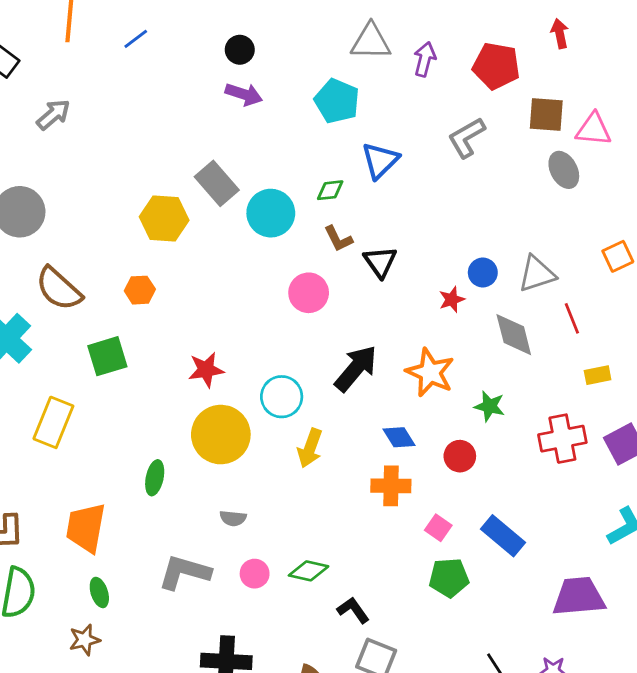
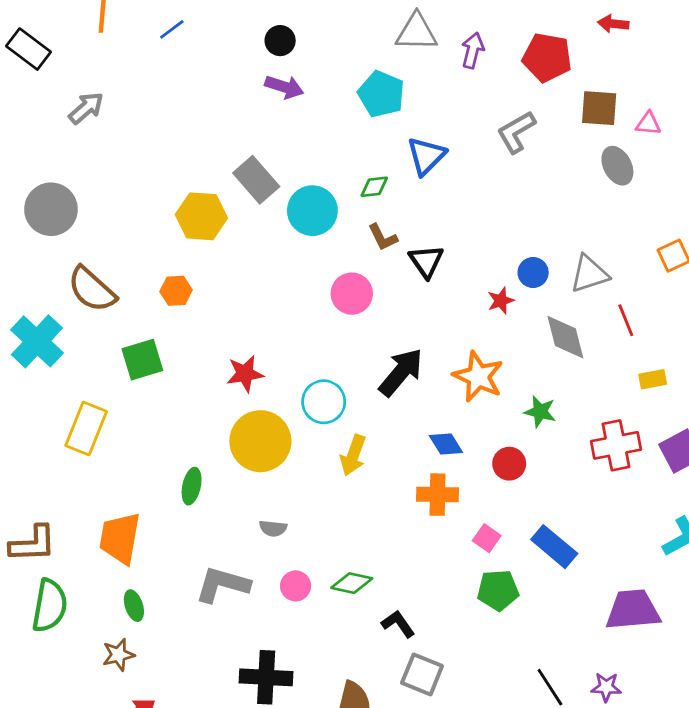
red arrow: (560, 34) -> (613, 24), turned -72
pink triangle: (593, 129) -> (648, 124), size x0.7

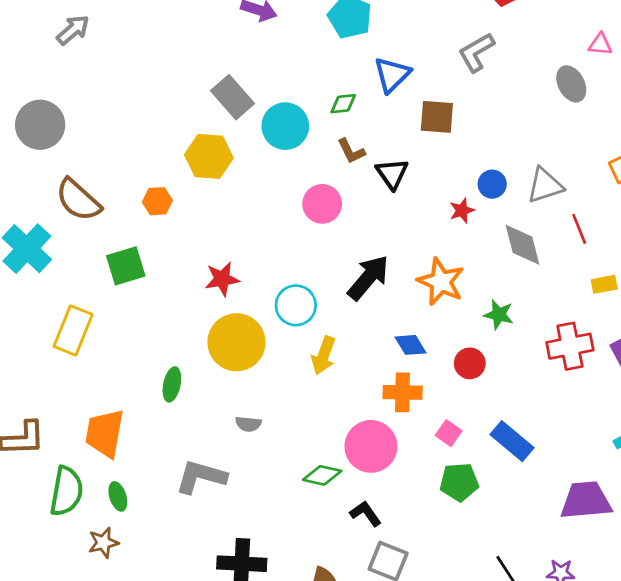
brown square: (599, 108) -> (437, 117), moved
yellow hexagon: (201, 216) -> (209, 156), moved
pink circle: (296, 586) -> (371, 446), moved, size x1.8
green semicircle: (50, 606) -> (66, 491), moved

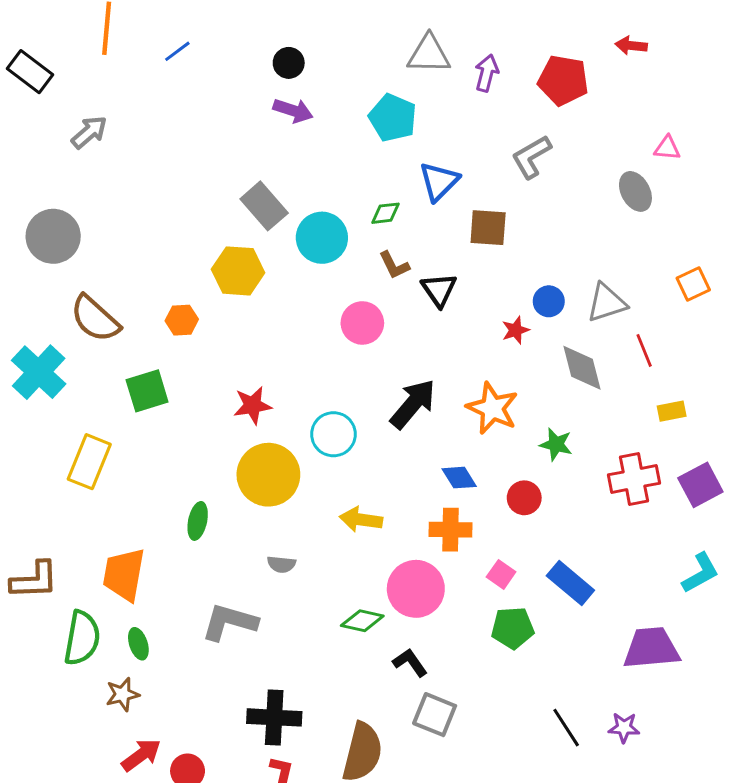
yellow arrow: (323, 355) -> (361, 519), moved, turned 78

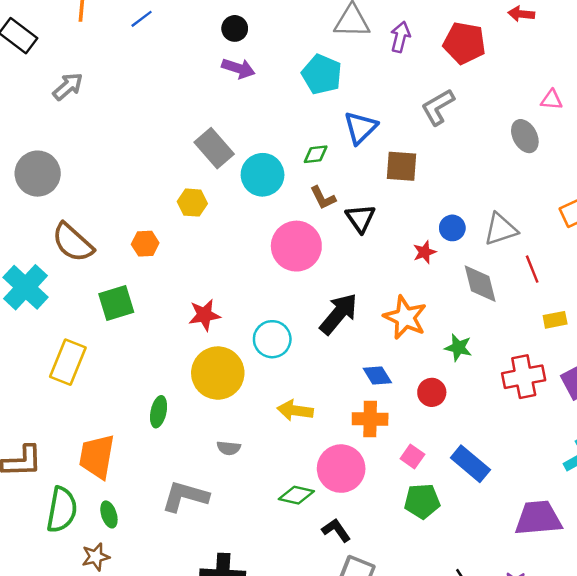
yellow hexagon: (238, 271) -> (192, 203), size x0.7
pink circle: (362, 323) -> (296, 246), size x1.4

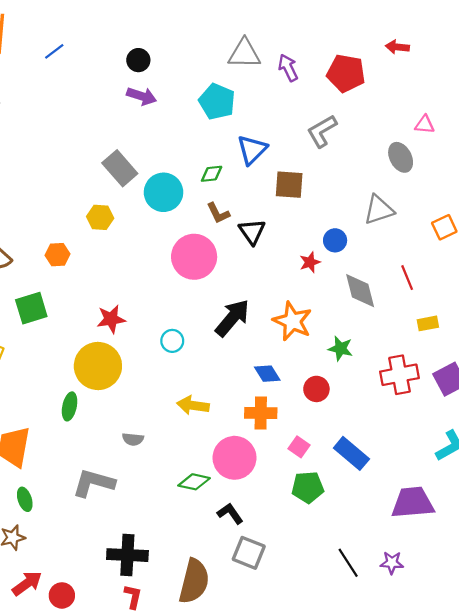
purple arrow: (400, 37) -> (288, 68), turned -40
gray triangle: (501, 229) -> (379, 210), moved
cyan circle: (272, 339) -> (172, 341), size x0.7
yellow circle: (218, 373) -> (98, 366), moved

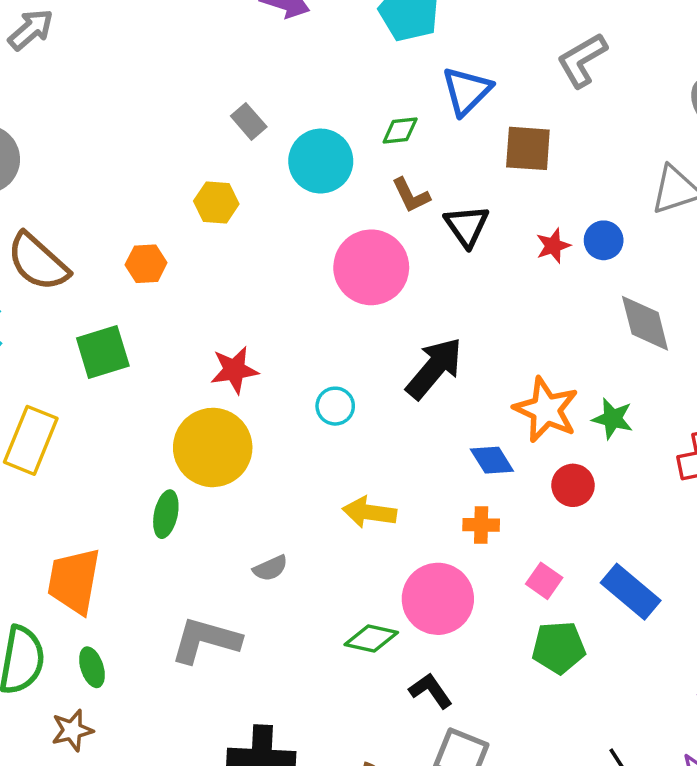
gray rectangle: (120, 168) -> (249, 121), size x0.6
red star: (310, 262) -> (553, 246), moved
orange star: (292, 321) -> (546, 410), moved
orange cross: (261, 413) -> (481, 525), size x0.7
gray semicircle: (133, 439) -> (270, 568), turned -30

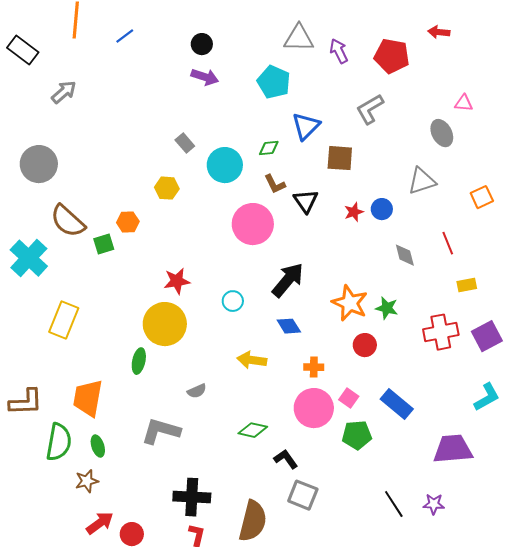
gray diamond: (645, 323) -> (405, 255), size x0.7
green square: (103, 352) -> (104, 244), moved, size x0.7
blue diamond: (492, 460) -> (289, 326), moved
pink circle: (438, 599) -> (314, 408), moved

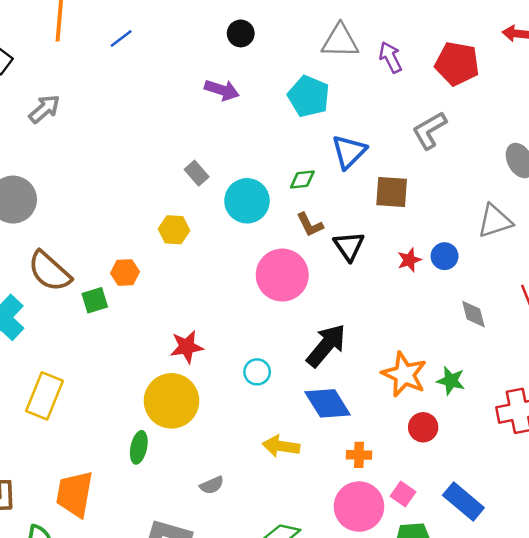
black circle: (202, 44) -> (241, 33), moved
blue diamond: (289, 326) -> (328, 403), size x1.5

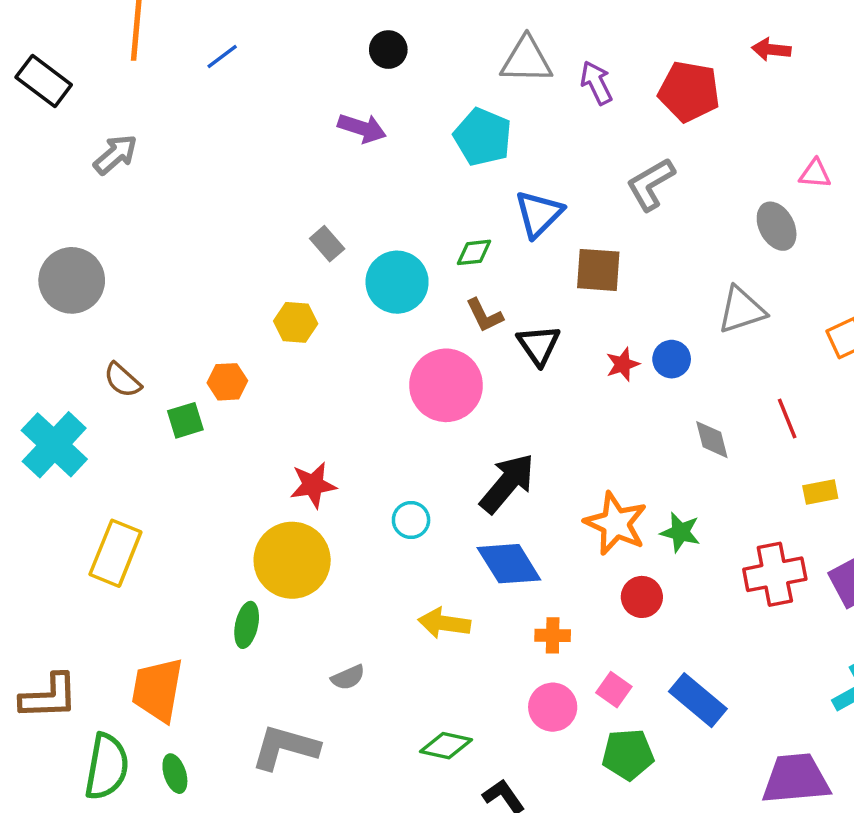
brown semicircle: (49, 271) -> (122, 380), size x0.6
pink circle: (359, 507) -> (553, 707), size x0.7

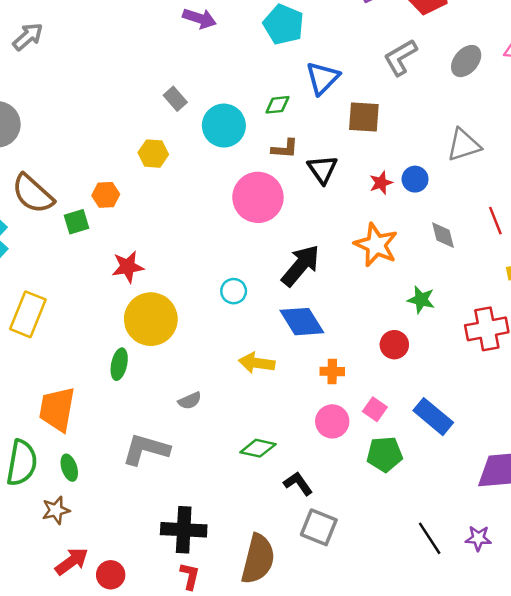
gray ellipse: (777, 226) -> (466, 61), moved, turned 68
brown L-shape: (484, 315) -> (285, 149), turned -60
brown semicircle: (122, 380) -> (33, 194), size x1.6
red star: (313, 485) -> (128, 267), moved
orange star: (616, 523) -> (376, 245), moved

